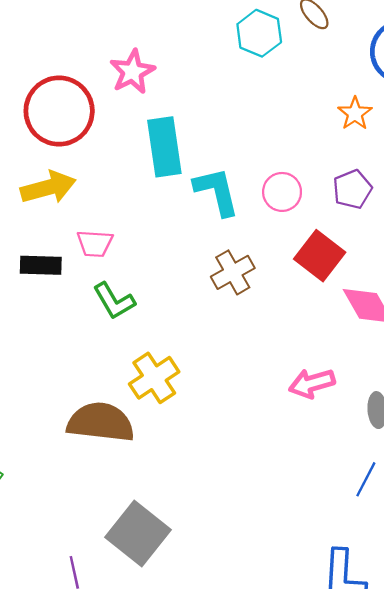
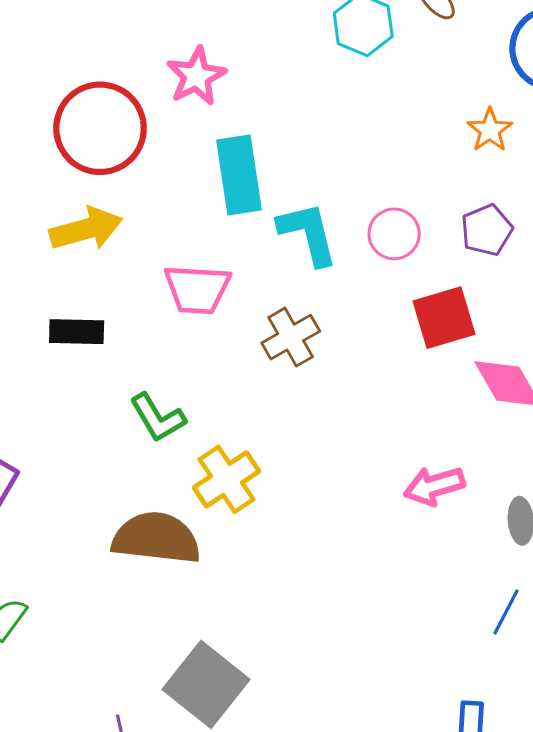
pink trapezoid: (95, 243) -> (197, 289), moved, size x1.4
red square: (320, 256) -> (444, 318), turned 36
brown cross: (233, 272) -> (291, 337), moved
green L-shape: (114, 301) -> (158, 418), moved

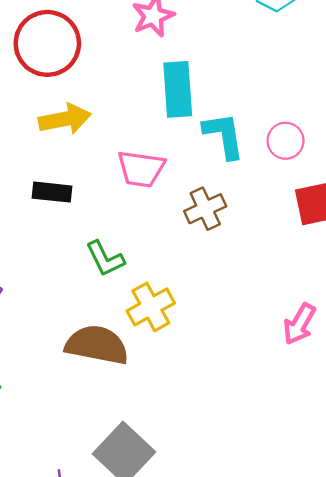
red circle: (100, 128) -> (47, 43), moved
pink arrow: (434, 486) -> (299, 324), turned -48

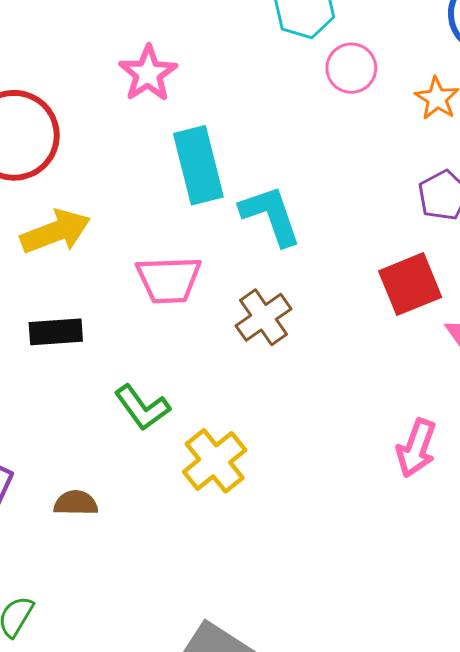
pink circle: (286, 141) -> (351, 68), moved
brown semicircle: (97, 345) -> (76, 503), moved, size x0.5

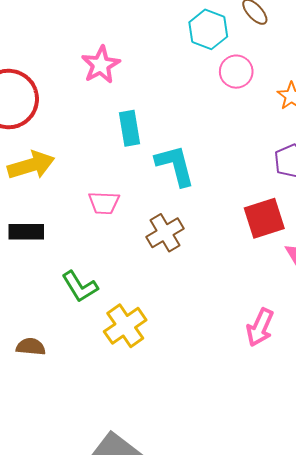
cyan rectangle: (198, 165) -> (129, 128), size x0.7
pink trapezoid: (169, 280) -> (104, 203), size x0.7

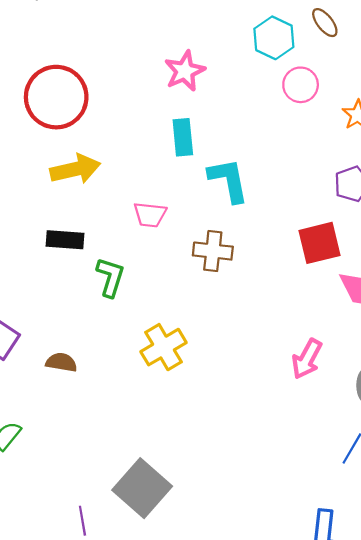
pink star: (101, 65) -> (185, 71), moved
brown cross: (165, 233) -> (213, 251), turned 33
green L-shape: (80, 287) -> (110, 277), moved, turned -135

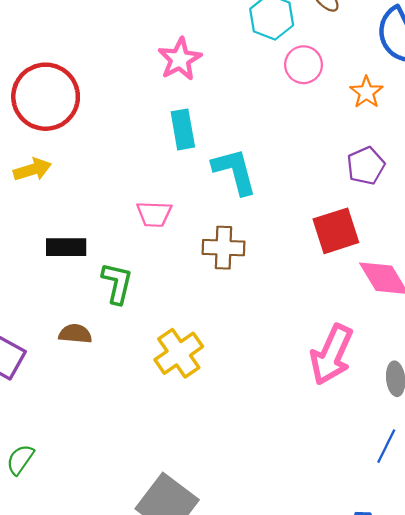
yellow arrow: (75, 169) -> (32, 170), moved, size x0.7
pink arrow: (307, 359) -> (331, 355), size x1.4
brown semicircle: (61, 362) -> (75, 334), moved

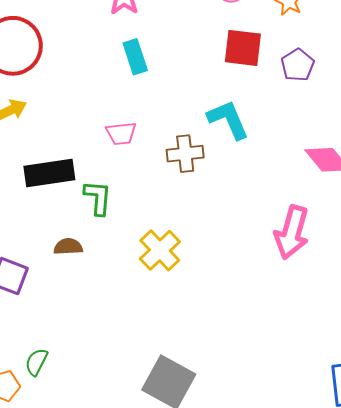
cyan L-shape: (235, 171) -> (228, 120), moved
red square: (336, 231) -> (243, 48), moved, turned 33
black rectangle: (66, 247) -> (49, 173), size x1.4

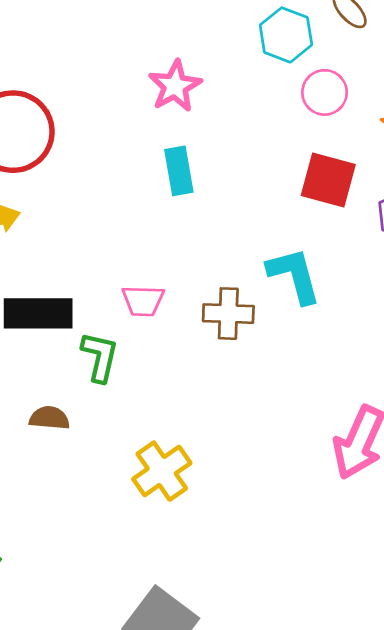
pink trapezoid: (121, 133) -> (143, 301), moved
yellow cross: (160, 250) -> (162, 471), moved

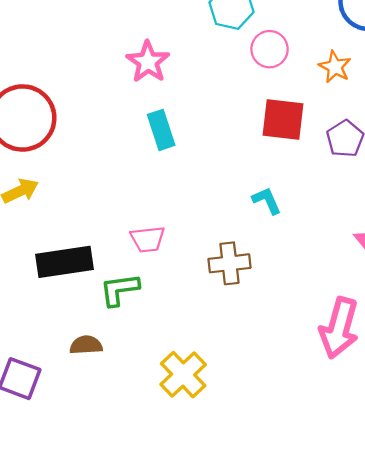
cyan L-shape: (294, 275) -> (267, 201), size x0.6
brown cross: (228, 314) -> (229, 263), moved
green L-shape: (100, 357) -> (119, 290), turned -102

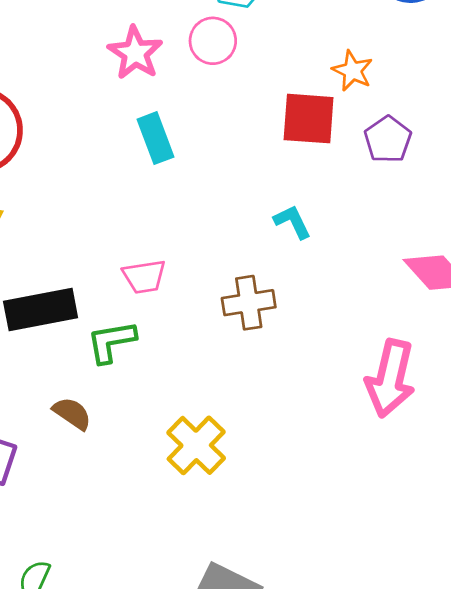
pink circle: (270, 49) -> (213, 41), moved
orange star: (335, 67) -> (352, 71), moved
brown semicircle: (86, 345) -> (72, 413), turned 40

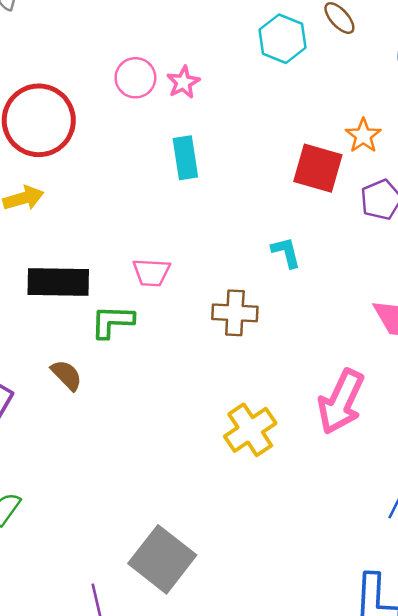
pink circle: (213, 41) -> (135, 78), moved
pink star: (135, 53) -> (183, 82), size x0.7
yellow cross: (196, 445) -> (250, 430), moved

